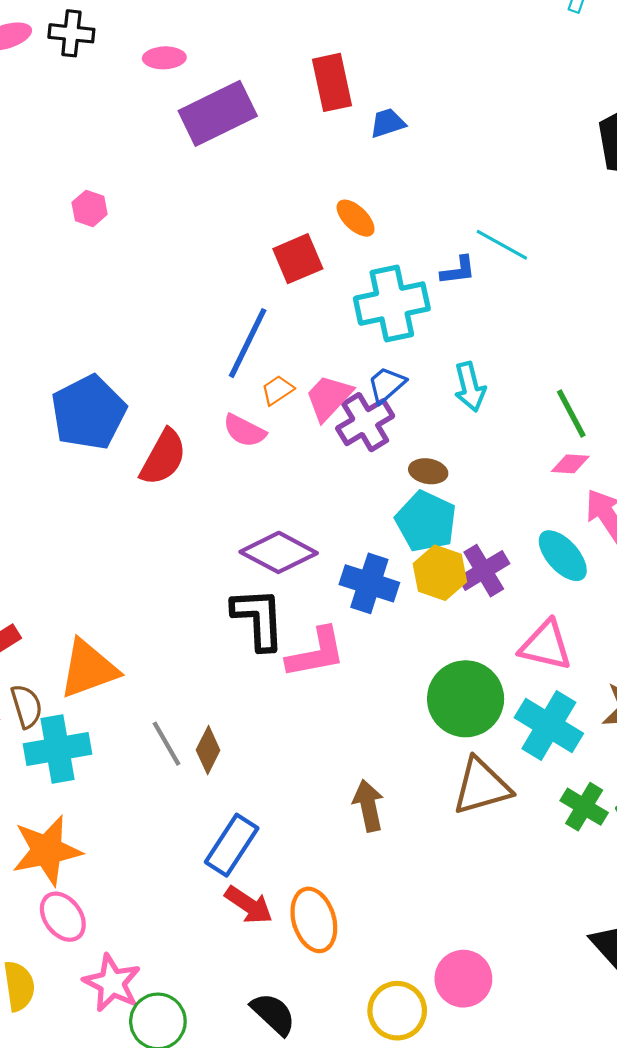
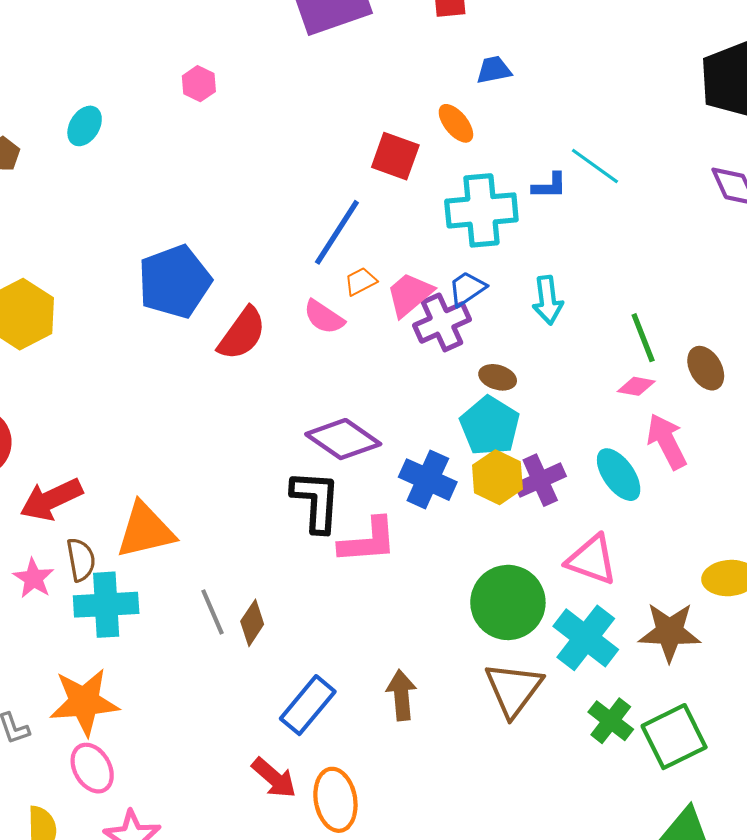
blue trapezoid: (388, 123) -> (494, 70), moved
red square: (298, 259) -> (395, 156), turned 36
brown triangle: (482, 786) -> (513, 689), turned -44
blue rectangle: (232, 845) -> (308, 705), moved

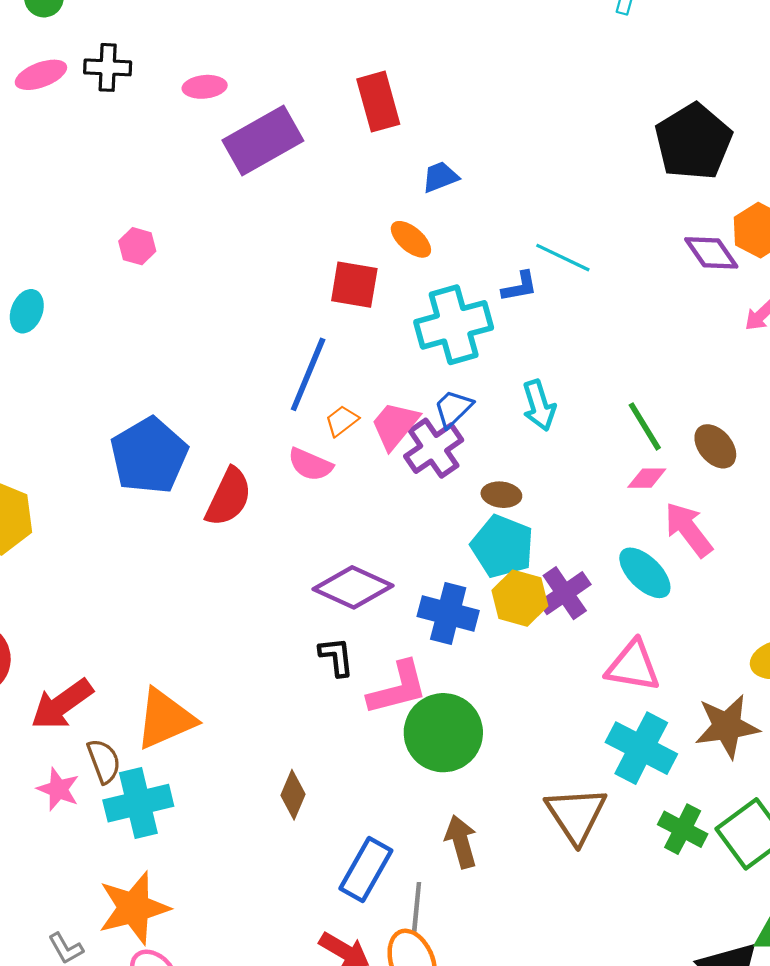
black L-shape: (316, 501) -> (336, 657), size x0.6
green circle: (508, 602) -> (443, 733), moved
gray line: (212, 612) -> (417, 907), moved, turned 39

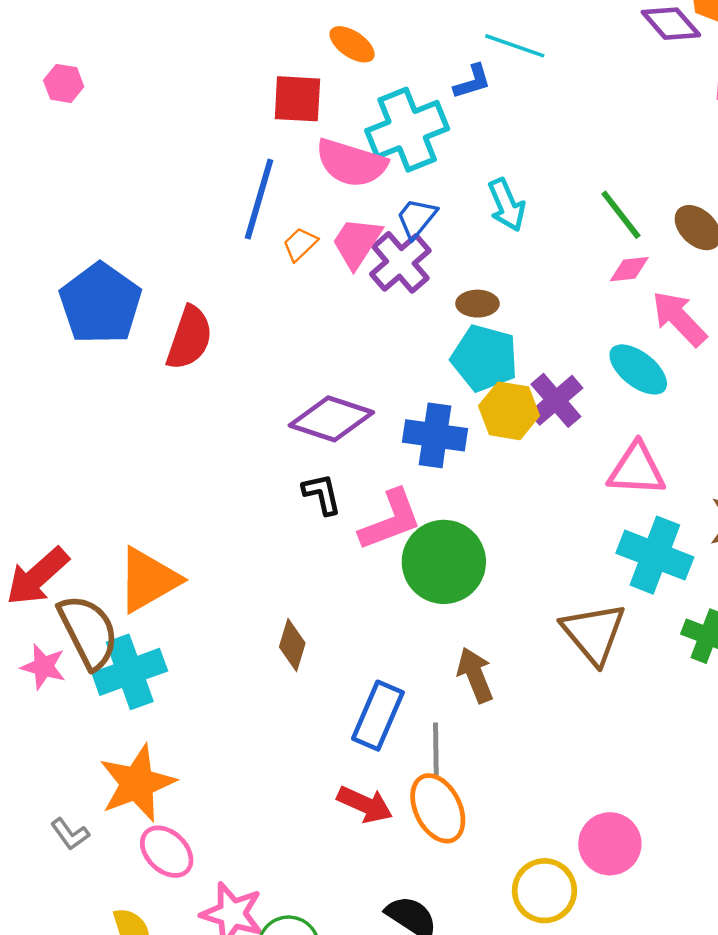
pink semicircle: (310, 465) -> (351, 163), moved, size x1.5
brown semicircle: (104, 761) -> (88, 632), size x1.6

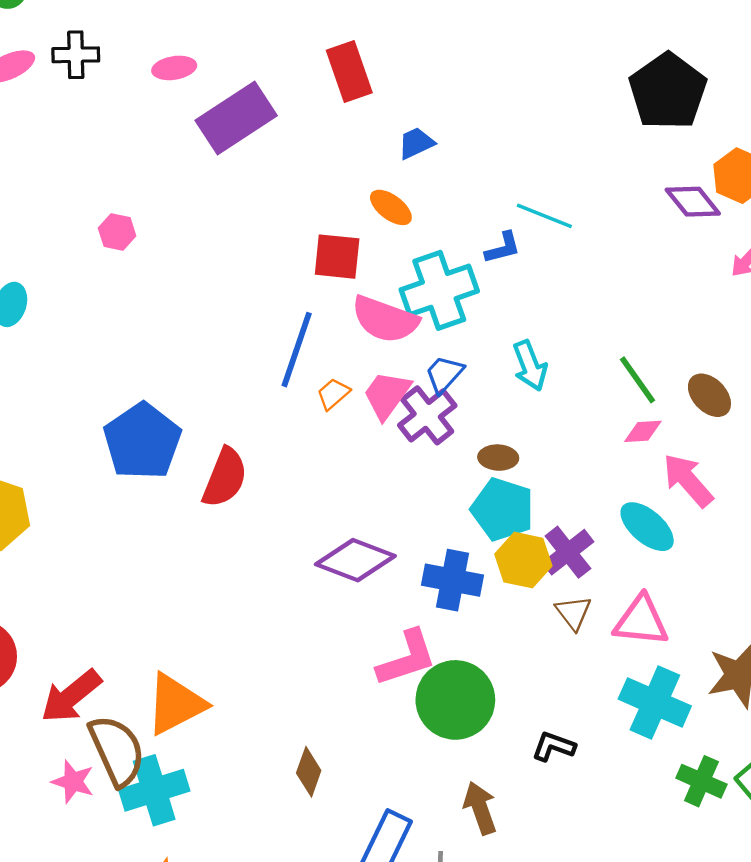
black L-shape: (322, 494) -> (554, 746), moved, turned -60
brown triangle: (594, 633) -> (573, 613), moved, size x0.6

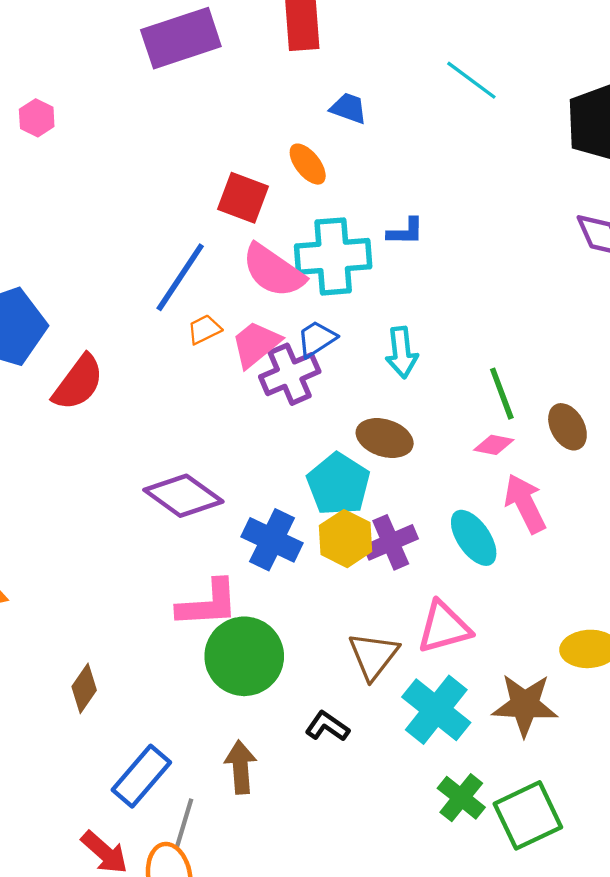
blue trapezoid: (416, 143) -> (348, 108), turned 30
cyan line: (544, 216) -> (471, 80), moved
brown ellipse: (498, 458) -> (385, 438), moved, size x1.4
brown triangle: (573, 613) -> (373, 656), moved, size x1.4
pink triangle: (641, 621) -> (444, 627), turned -36

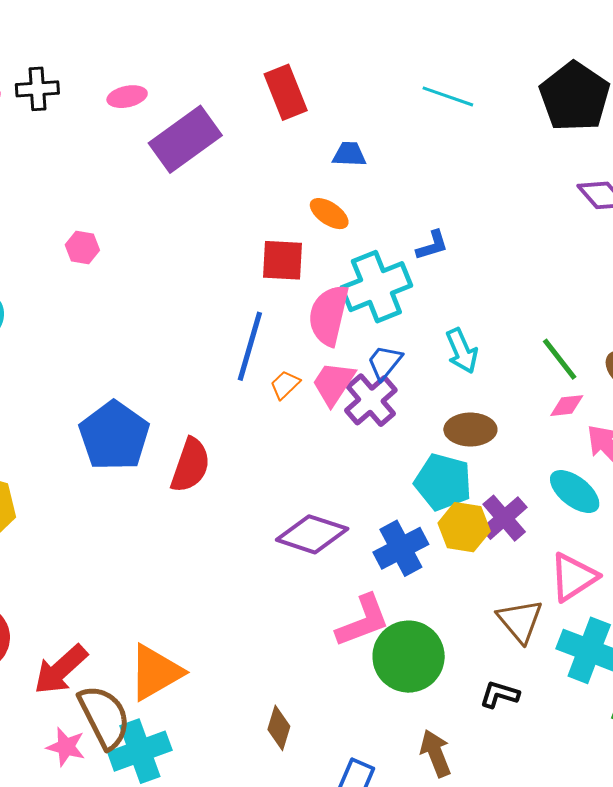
pink semicircle: (273, 271) -> (329, 315), turned 86
blue cross: (272, 540) -> (401, 548), turned -36

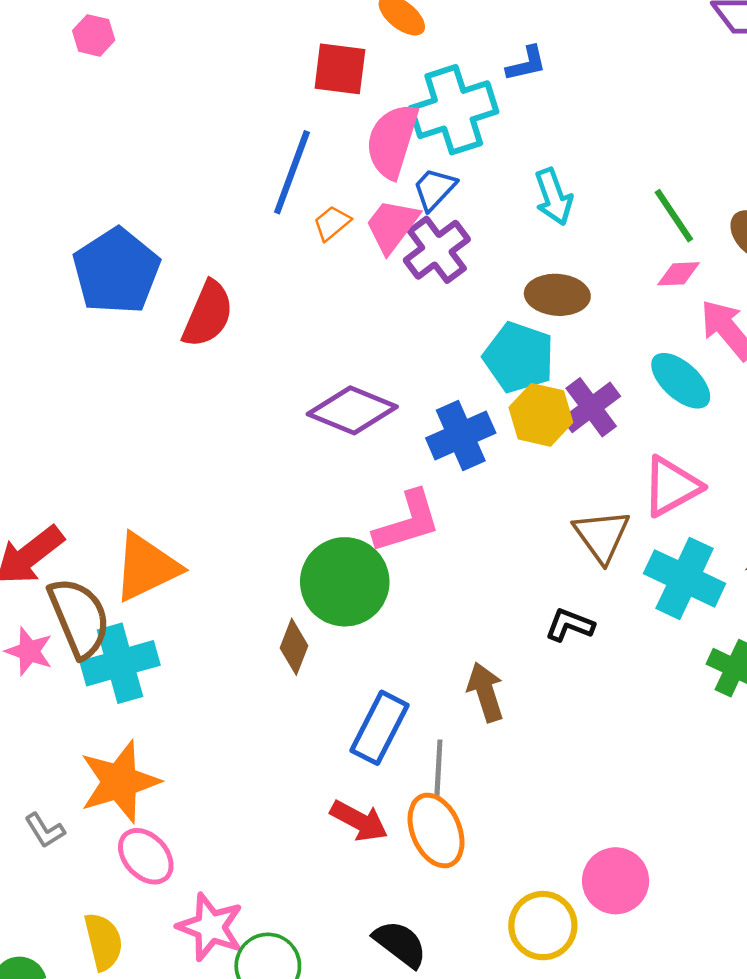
blue trapezoid: (385, 362) -> (434, 189), moved
green circle: (409, 657) -> (345, 582), moved

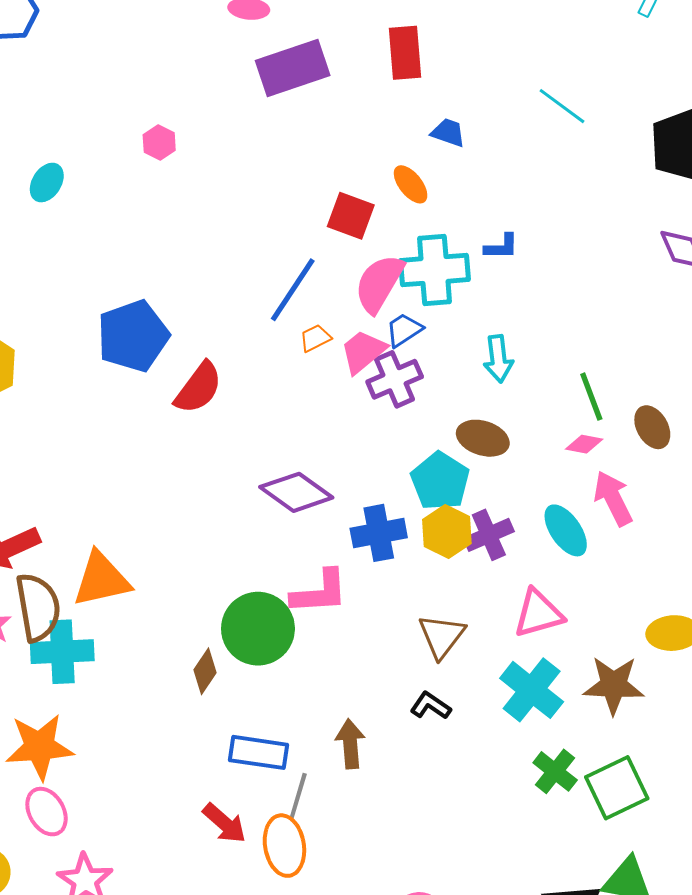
brown triangle: (602, 536) -> (442, 636), moved
blue rectangle: (379, 728) -> (258, 752), turned 58

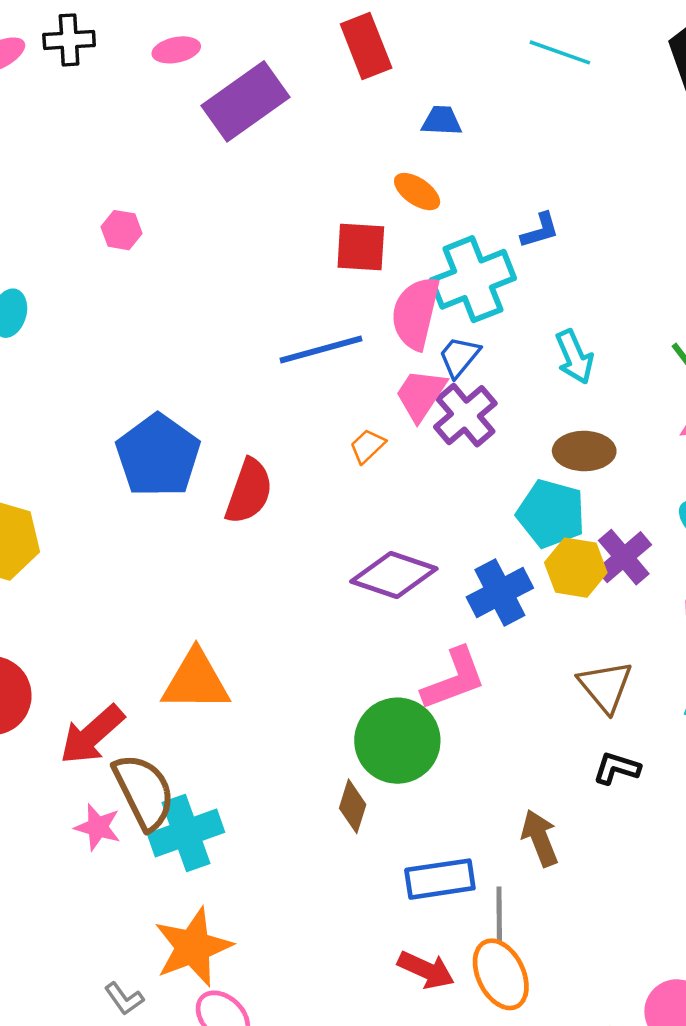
blue line: (293, 290) -> (321, 350), turned 58
orange trapezoid: (315, 338) -> (367, 446), moved
orange triangle: (101, 579) -> (196, 681), moved, turned 30

